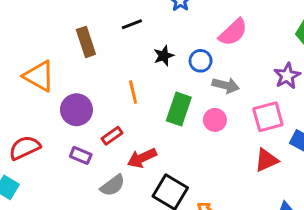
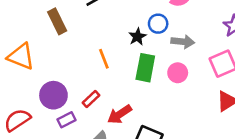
black star: (164, 56) -> (137, 37), moved
purple circle: (76, 110) -> (53, 95), moved
purple rectangle: (81, 155) -> (67, 120), turned -42

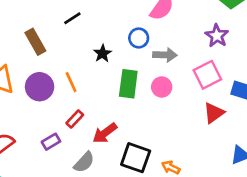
black star: (137, 37) -> (102, 54), moved
orange line: (104, 59) -> (71, 82), moved
purple circle: (53, 95) -> (40, 87), moved

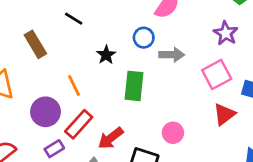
black line: (72, 18) -> (74, 19), turned 66
purple circle: (40, 87) -> (46, 112), moved
pink circle: (162, 87) -> (173, 133), moved
red rectangle: (75, 119) -> (79, 124), size x1.5

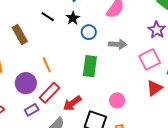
blue circle: (144, 38) -> (89, 32), moved
black star: (106, 55) -> (73, 18), moved

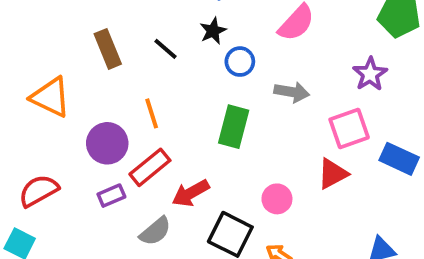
black line: (48, 17) -> (166, 49), moved
red triangle: (154, 88) -> (333, 174), moved

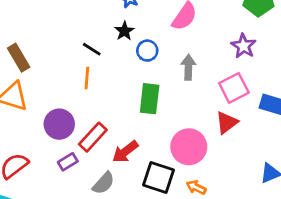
brown rectangle: (108, 49) -> (19, 58), moved
gray arrow: (292, 92) -> (188, 67), turned -90
orange line: (152, 113) -> (87, 78), moved, turned 30
pink circle: (277, 199) -> (189, 147), size x1.6

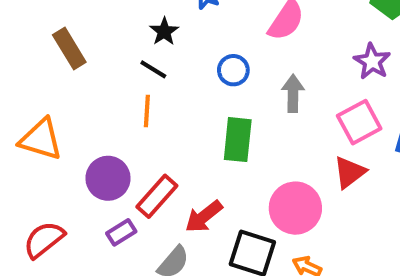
black star: (124, 31) -> (164, 31), moved
brown rectangle: (19, 58) -> (69, 49), moved

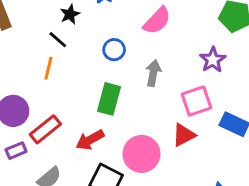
red arrow: (204, 217) -> (90, 140), moved

